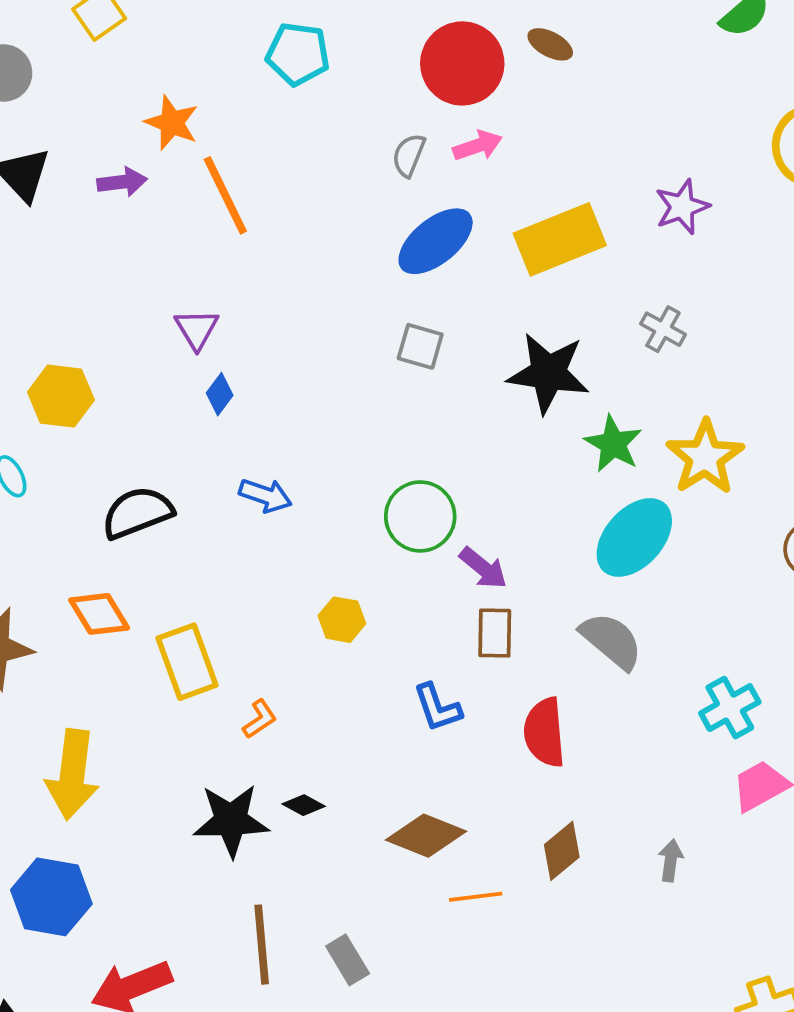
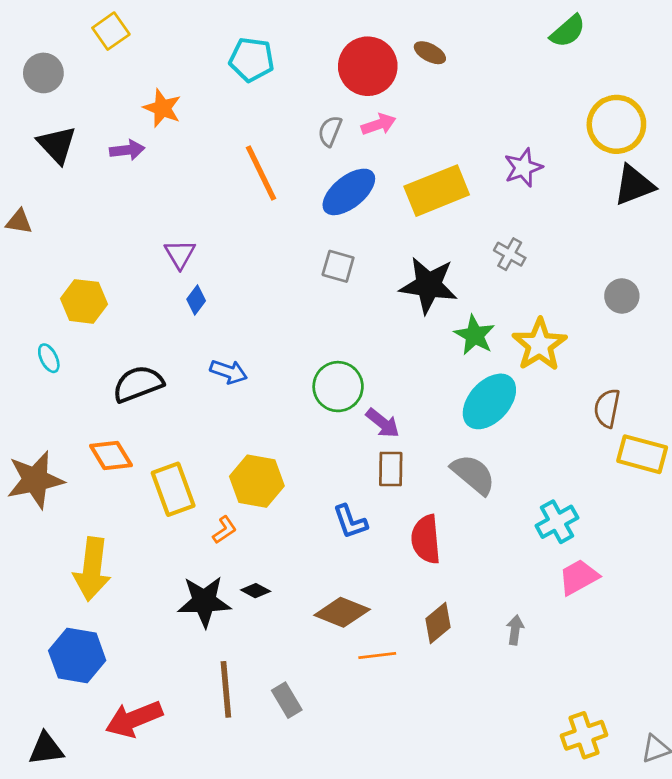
orange line: (225, 195) -> (261, 173), moved
yellow hexagon: (342, 620) -> (257, 481), moved, size x1.6

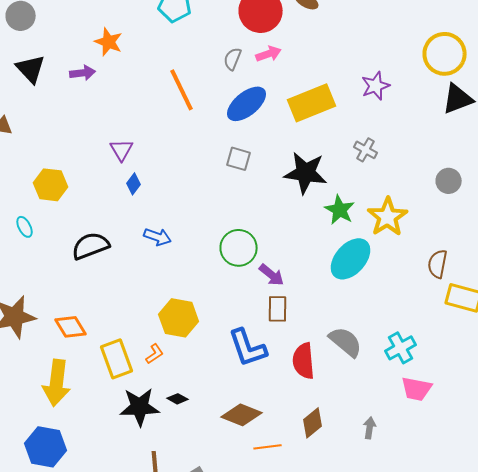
orange diamond: (111, 455) -> (71, 327), moved
gray semicircle: (473, 474) -> (346, 342), moved
yellow rectangle: (173, 489) -> (117, 359), moved
blue L-shape: (350, 522) -> (248, 348), size x1.5
pink trapezoid: (579, 577) -> (417, 389), turned -140

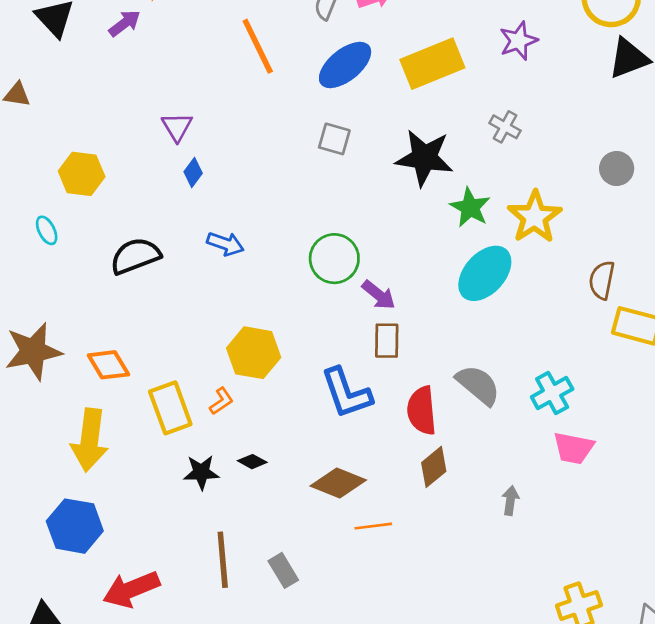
purple arrow: (83, 73) -> (125, 23), turned -30
black star: (140, 407) -> (201, 472), size x0.7
brown diamond: (313, 423) -> (434, 467), moved

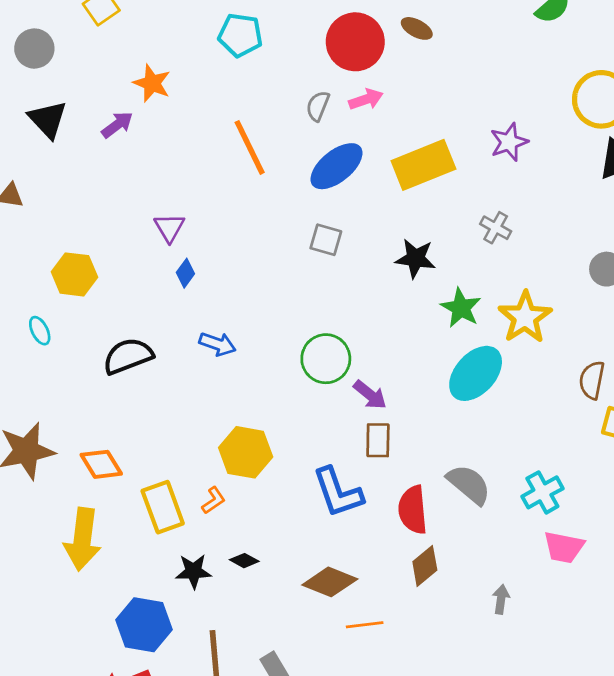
black star: (424, 158) -> (415, 258), size x0.7
blue hexagon: (75, 526) -> (144, 625), moved

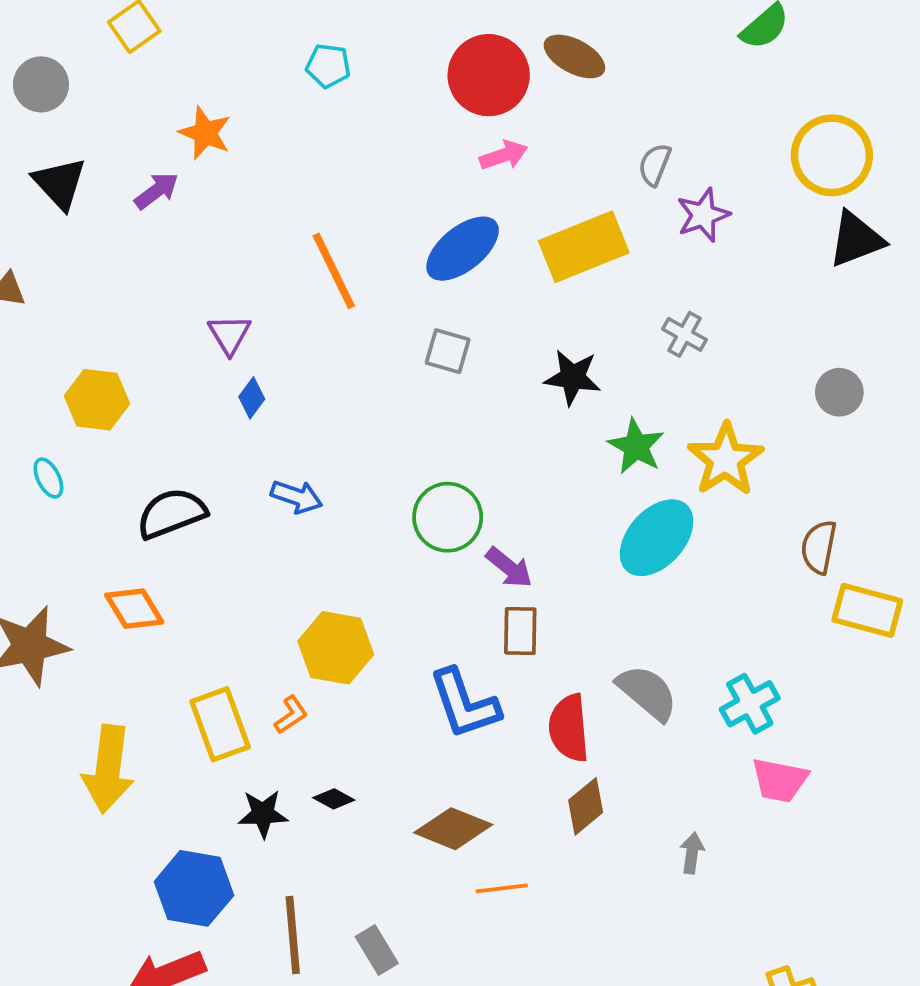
brown ellipse: (417, 28) -> (574, 56), size x1.4
cyan pentagon: (240, 35) -> (328, 66), size x0.7
gray semicircle: (318, 106) -> (655, 165), moved
orange line: (250, 147) -> (334, 271), moved
orange diamond: (101, 464) -> (134, 609), moved

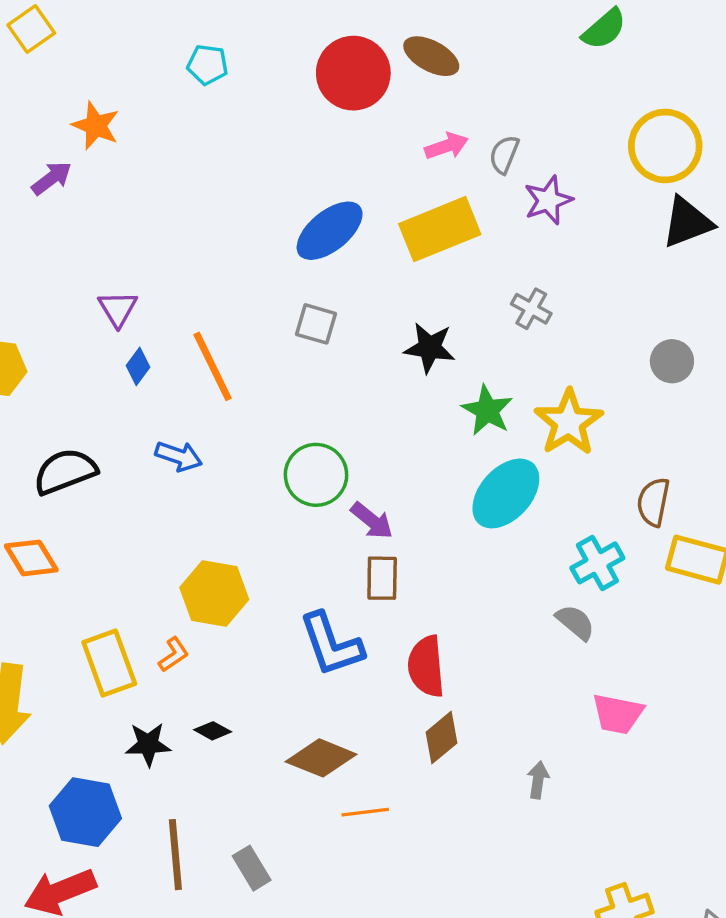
pink arrow: (504, 155) -> (447, 146), moved
orange line: (334, 271) -> (213, 366), moved
gray semicircle: (647, 693) -> (575, 622), moved, size x0.7
cyan cross: (750, 704) -> (597, 563), moved

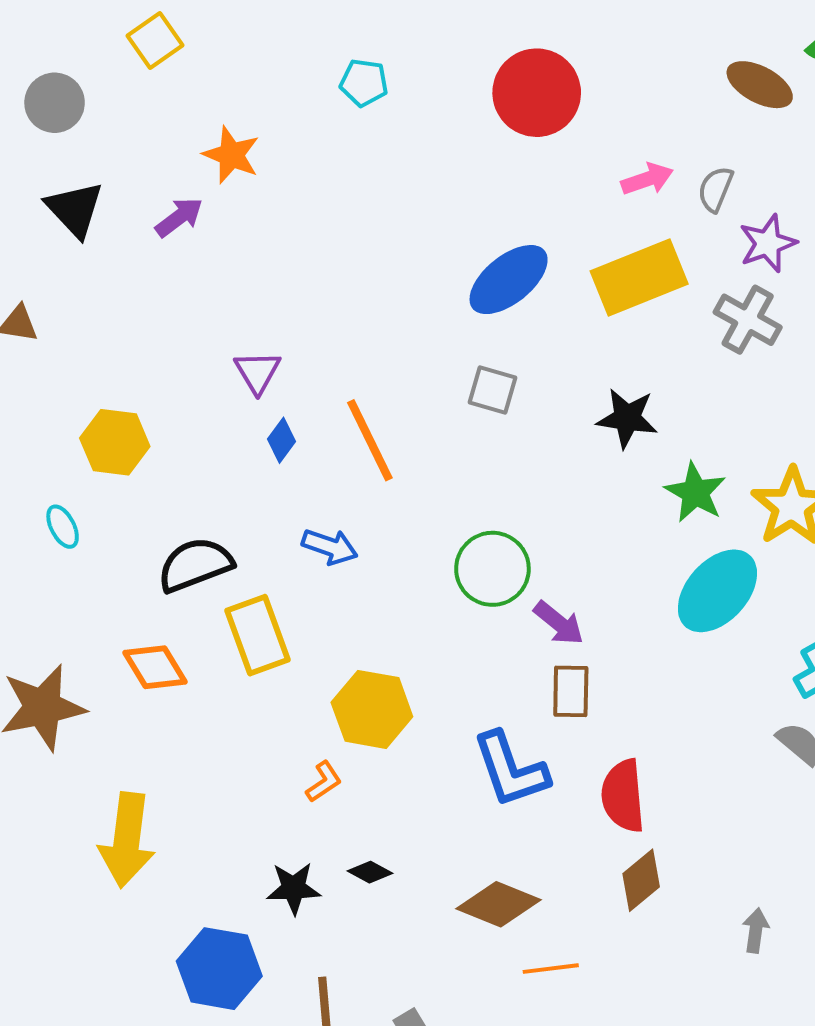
brown ellipse: (431, 56) -> (760, 85), moved
gray cross: (531, 309) -> (748, 320), moved, size x1.4
yellow rectangle: (109, 663) -> (257, 635), moved

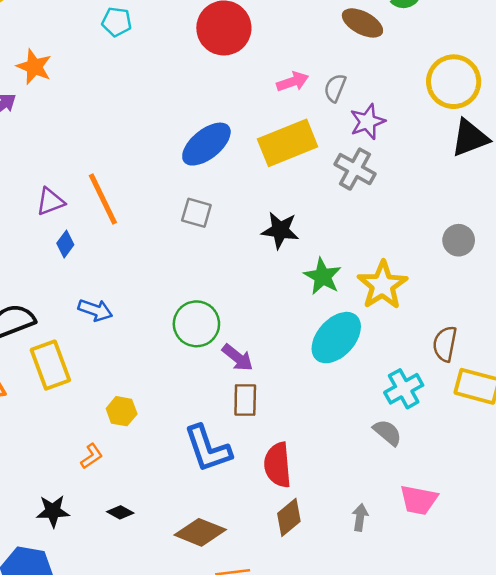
purple triangle: (257, 372) -> (50, 202), turned 40
orange line: (370, 440) -> (103, 199), moved
yellow hexagon: (372, 709) -> (122, 411), size x0.6
black star: (294, 888) -> (53, 511), moved
gray arrow: (756, 930) -> (360, 517), moved

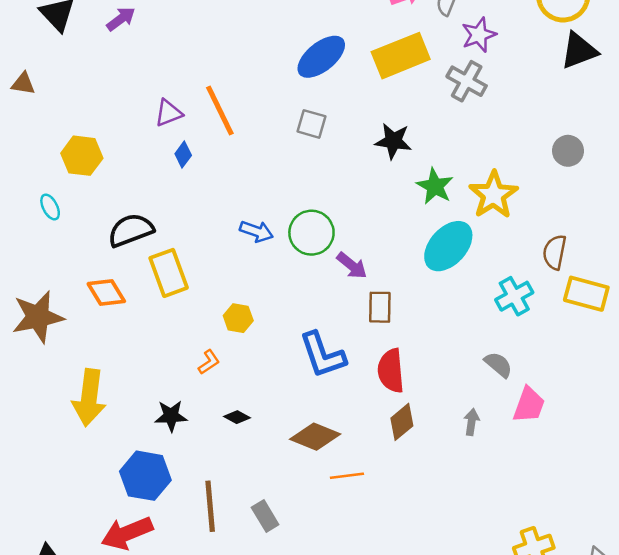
blue arrow: (95, 310) -> (257, 231), moved
brown rectangle: (245, 400) -> (380, 307), moved
gray semicircle: (387, 432) -> (498, 365), moved
pink trapezoid: (419, 500) -> (529, 405), turned -81

